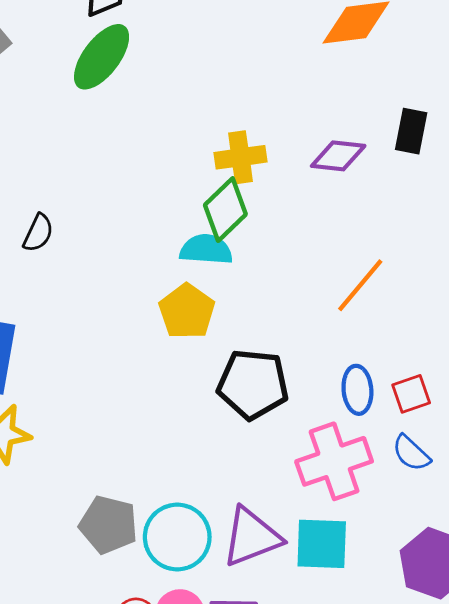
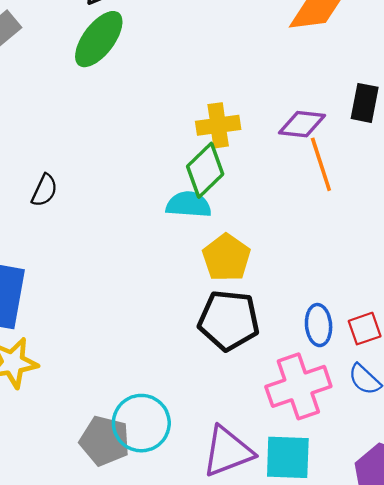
orange line: (360, 285) -> (321, 164), moved, turned -58
yellow pentagon: (187, 311) -> (226, 258), moved
cyan circle: (177, 537) -> (141, 423), moved

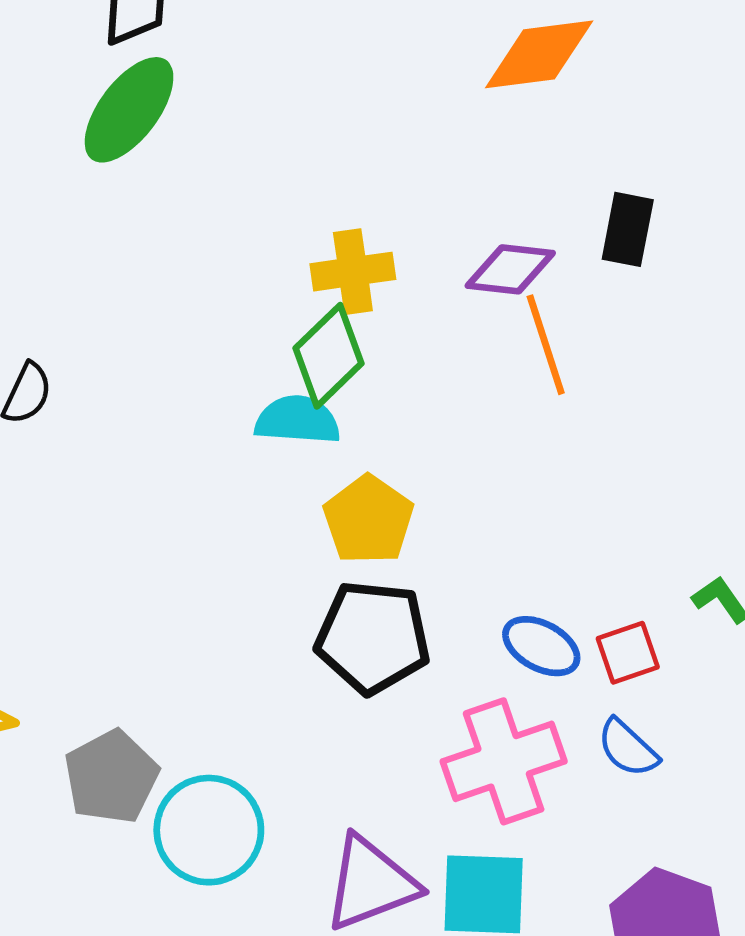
blue ellipse: (319, 325) -> (541, 646), turned -57
gray pentagon: (105, 441) -> (111, 777), moved, turned 30

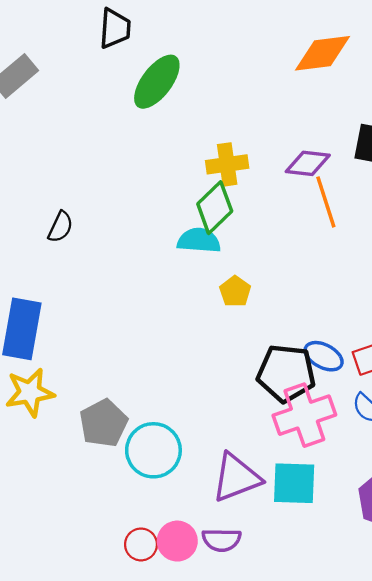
green ellipse: (129, 110) -> (157, 82), moved
yellow pentagon: (368, 520) -> (235, 292), size x0.7
black pentagon: (373, 637) -> (286, 373), moved

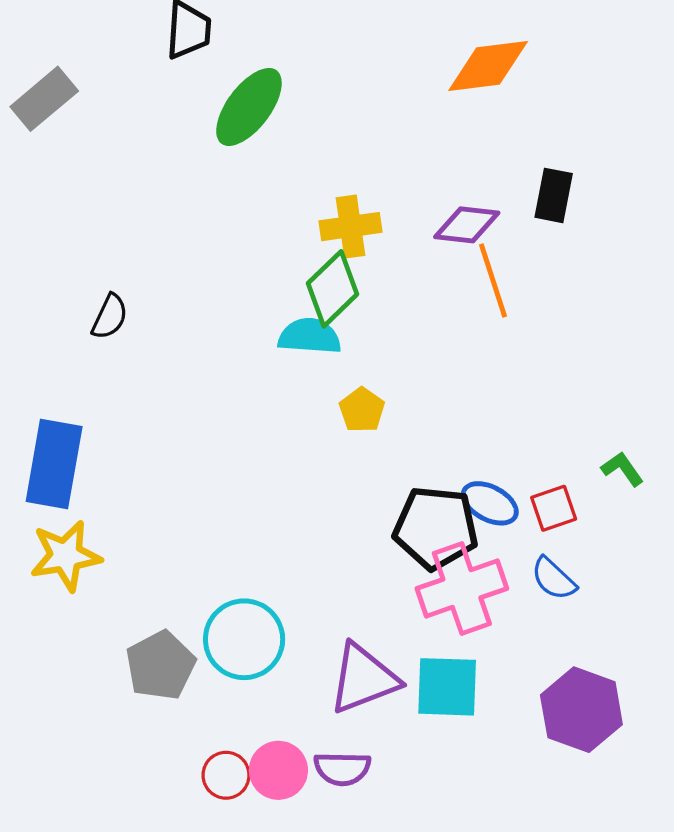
gray pentagon: (104, 423) -> (161, 665), moved

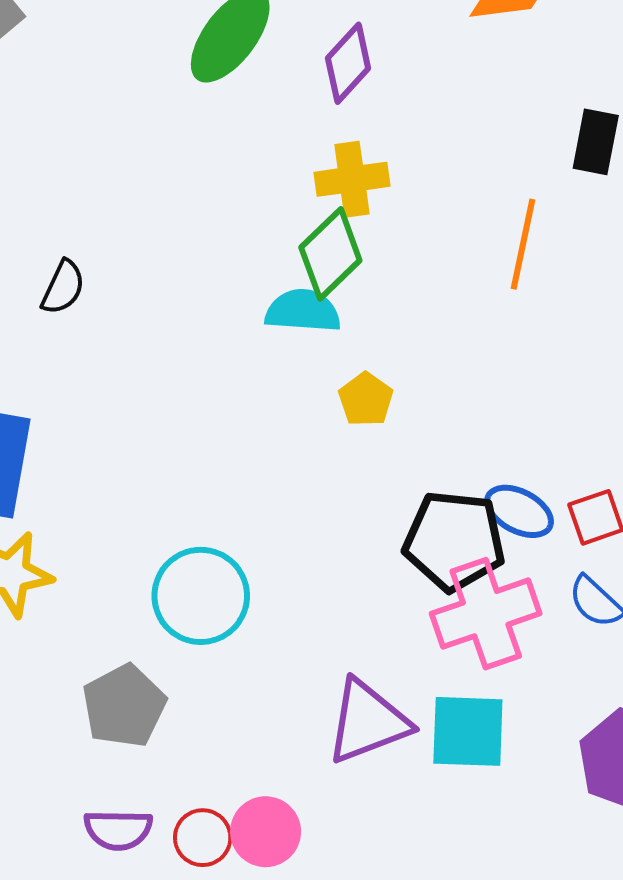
purple diamond: (467, 225) -> (348, 63), moved, turned -54
orange line: (493, 281) -> (523, 244), turned 30
cyan circle: (244, 639) -> (201, 596), moved
purple semicircle: (342, 769) -> (118, 830), moved

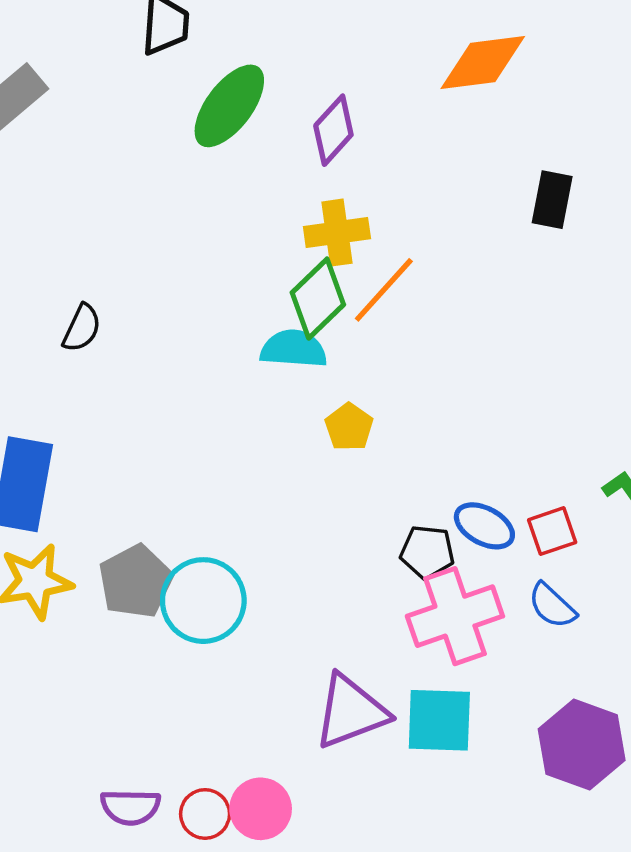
orange line: (523, 244) -> (384, 290), moved, turned 30
black pentagon: (454, 541) -> (427, 552), size x0.6
gray pentagon: (124, 706) -> (136, 581), moved

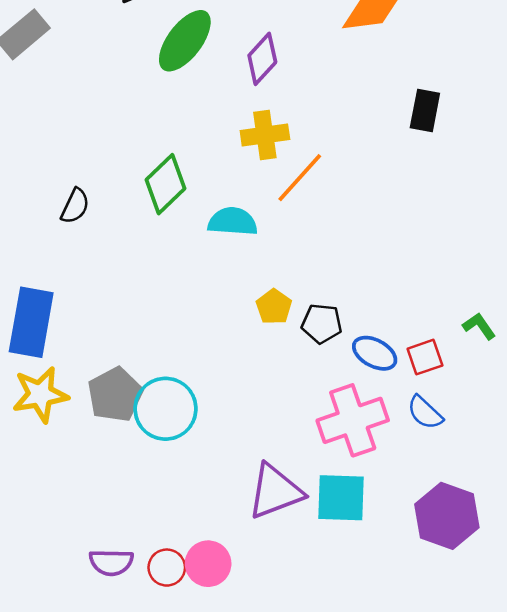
green diamond: (318, 299) -> (165, 184), moved
yellow pentagon: (349, 427) -> (274, 307), moved
black pentagon: (427, 552) -> (322, 324), moved

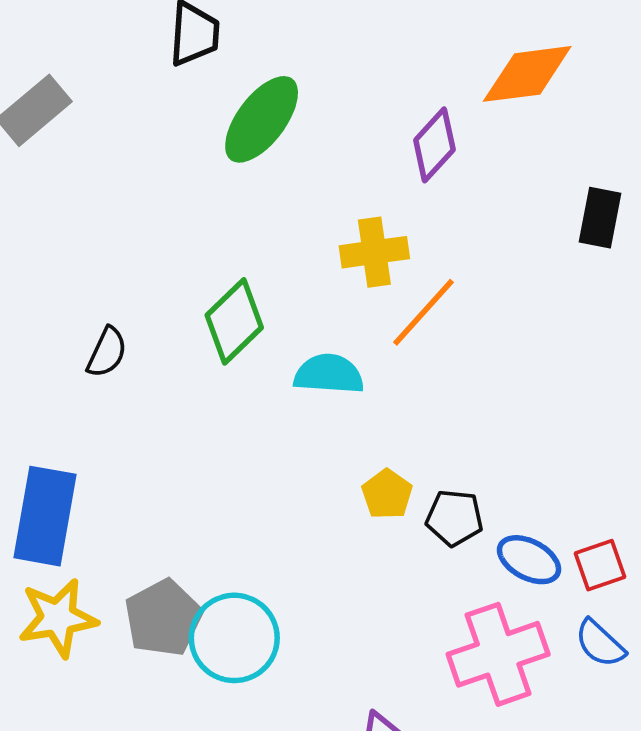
purple diamond: (262, 59) -> (434, 145), moved

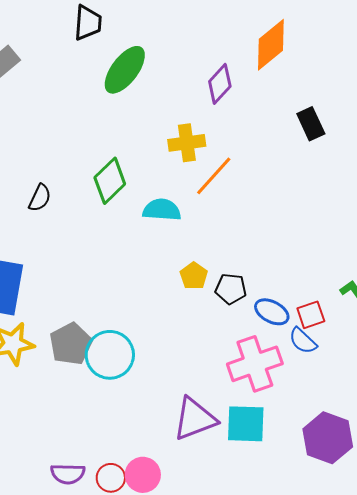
orange diamond: (527, 74) -> (271, 45), turned -32
black rectangle: (600, 218) -> (311, 124), turned -36
blue semicircle: (600, 643) -> (303, 341), moved

